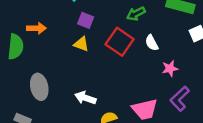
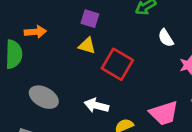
red square: (120, 42) -> (117, 64), moved
gray ellipse: (39, 87) -> (44, 97), turned -45

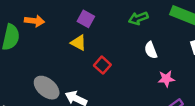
red square: (117, 64) -> (102, 65), size x0.6
gray ellipse: (44, 97) -> (47, 88), moved

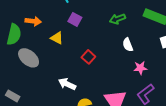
yellow triangle: (78, 43) -> (57, 38), moved
gray ellipse: (47, 88) -> (29, 58), moved

